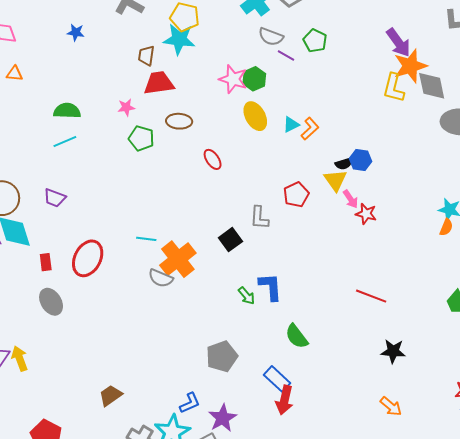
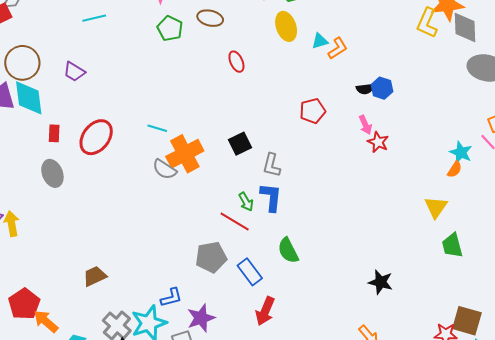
yellow triangle: (335, 180) -> (436, 207), moved
gray L-shape: (259, 218) -> (272, 165), moved
red line: (371, 296) -> (235, 222), moved
blue rectangle: (277, 379) -> (250, 272), moved

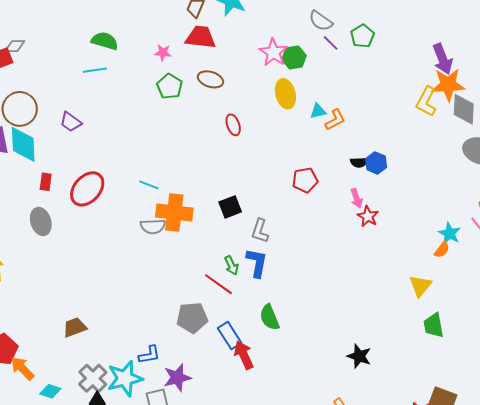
orange cross: (185, 154) -> (174, 212), turned 30
gray semicircle: (165, 169) -> (153, 226), turned -40
red arrow: (265, 311) -> (244, 355), moved, turned 128

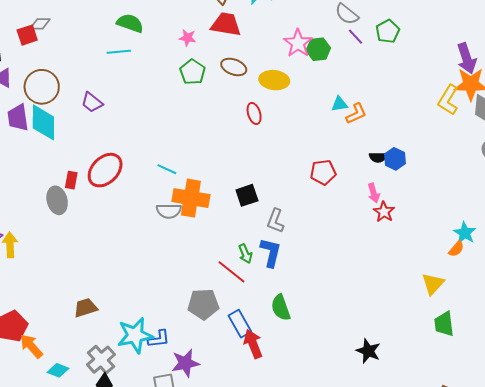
yellow ellipse: (285, 94) -> (274, 80), moved, turned -72
red rectangle: (46, 182) -> (71, 180), moved
cyan star: (125, 378) -> (135, 335), moved

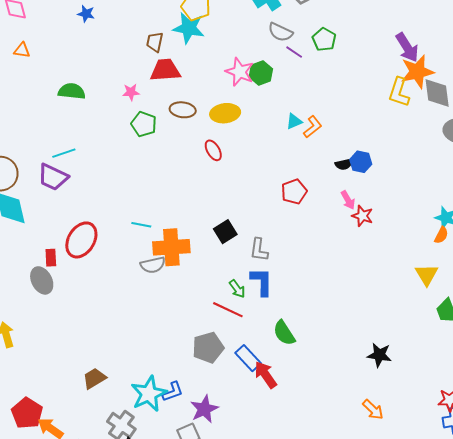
cyan line: (119, 52) -> (64, 153), moved
purple trapezoid: (92, 102) -> (53, 177), size x1.4

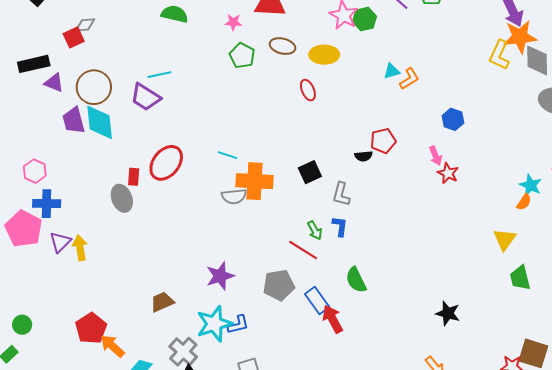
black semicircle: (344, 164) -> (364, 156), moved
blue L-shape: (262, 282) -> (340, 226), size x0.7
purple star: (204, 409) -> (220, 276), moved

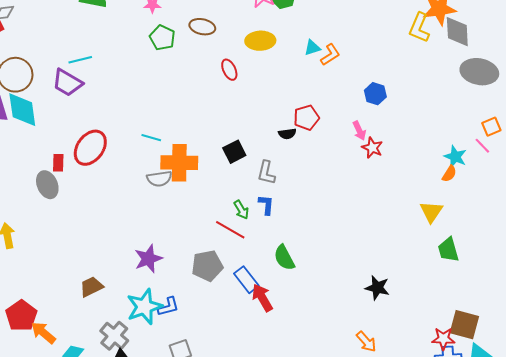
yellow ellipse: (324, 55) -> (260, 41), moved

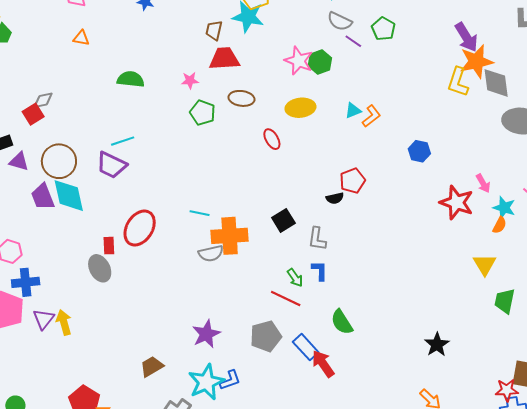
pink arrow: (359, 131) -> (483, 183), moved
red star: (372, 148) -> (457, 202), moved, size x1.6
green trapezoid: (448, 250) -> (505, 301), turned 32
black star: (377, 288) -> (437, 345), turned 30

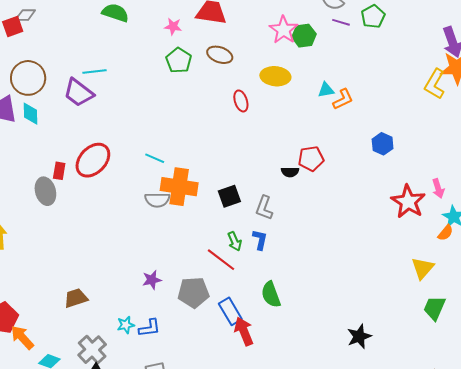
purple line: (353, 41) -> (341, 22), turned -30
cyan diamond: (69, 196) -> (30, 114), size x0.6
black square: (283, 220) -> (229, 196), moved
purple star: (206, 334) -> (152, 280), moved, size x0.7
cyan star: (206, 382) -> (126, 325), size x0.5

